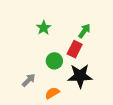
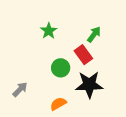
red rectangle: (75, 49) -> (83, 55), turned -63
gray arrow: (29, 80) -> (20, 89), moved

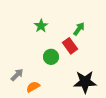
black star: (89, 85) -> (85, 82), moved
orange semicircle: (58, 104) -> (33, 87), moved

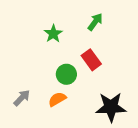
green arrow: (79, 29) -> (95, 22), moved
orange semicircle: (33, 87) -> (57, 99), moved

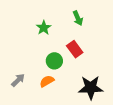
green arrow: (95, 22) -> (78, 18), turned 120

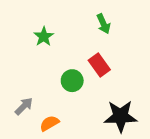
green star: (44, 28) -> (44, 37), moved
orange semicircle: (47, 81) -> (49, 123), moved

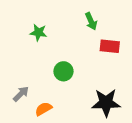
green star: (44, 37) -> (38, 33), turned -30
red rectangle: (99, 65) -> (110, 46), moved, turned -48

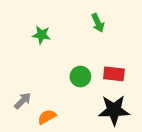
red rectangle: (110, 46) -> (114, 74), moved
green circle: (63, 71) -> (80, 77), moved

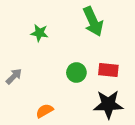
green arrow: (98, 23) -> (93, 21), size x1.6
gray arrow: (23, 101) -> (14, 76), moved

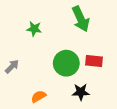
green circle: (76, 73) -> (66, 63), size x1.5
black star: (108, 104) -> (81, 92), moved, size x0.7

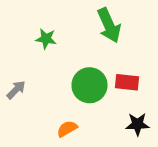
black star: (81, 92) -> (137, 124), moved
orange semicircle: (39, 96) -> (67, 129), moved

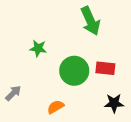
green star: (46, 39) -> (38, 48), moved
gray arrow: (16, 90) -> (13, 93), moved

